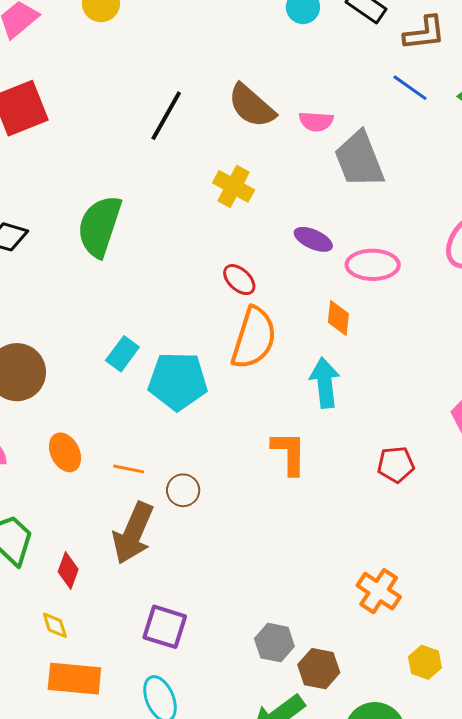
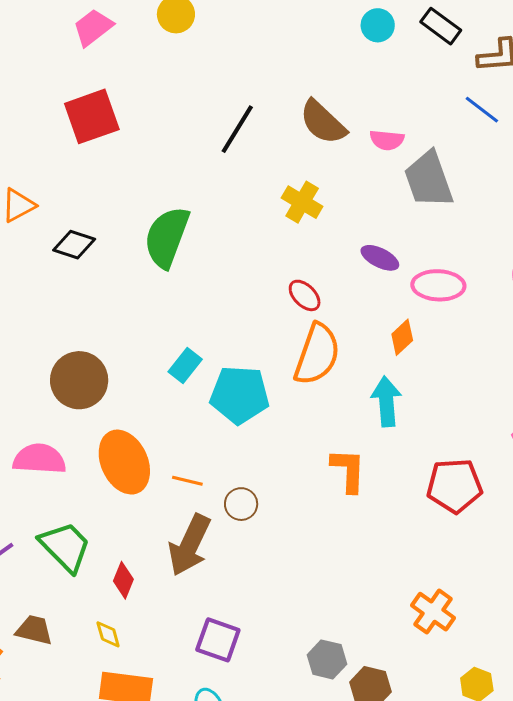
orange diamond: (338, 318) -> (402, 337), turned 39
orange ellipse: (65, 452) -> (124, 462), size x1.6
red pentagon: (396, 464) -> (455, 486), size x1.5

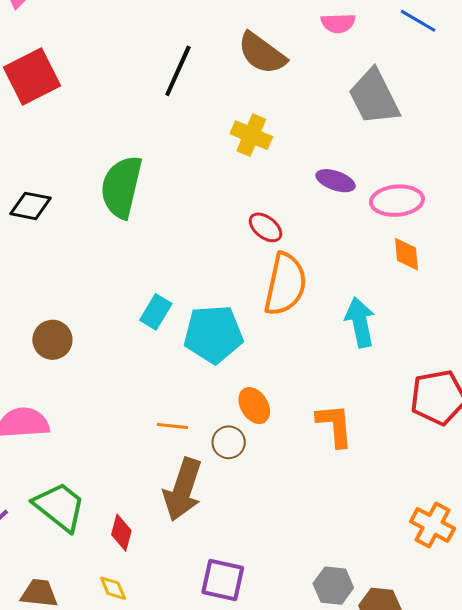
pink semicircle: (387, 140) -> (338, 23), moved
orange diamond: (402, 337) -> (407, 254), moved, turned -45
brown circle: (79, 380) -> (52, 340), size x0.7
orange ellipse: (124, 462) -> (254, 406), moved, size x0.6
orange L-shape: (348, 470) -> (335, 425), moved

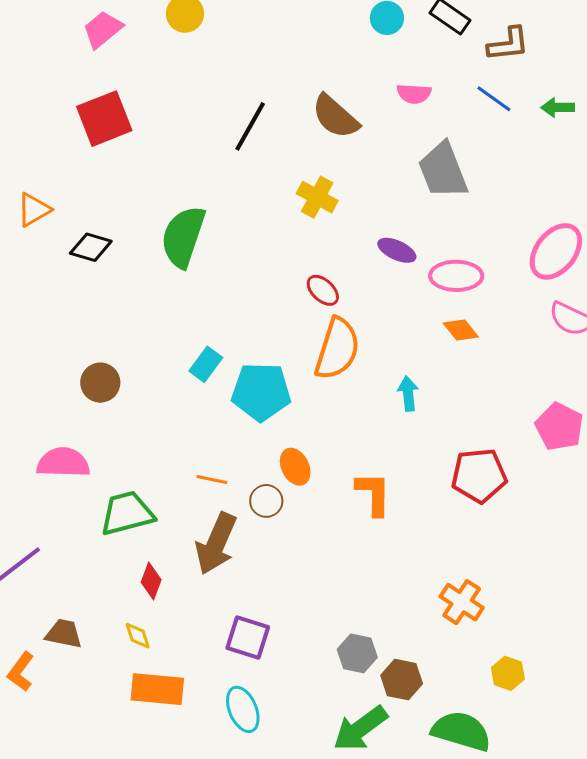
orange diamond: (407, 254) -> (461, 330), turned -39
cyan arrow: (360, 322) -> (408, 394), size x0.7
green trapezoid: (60, 507) -> (127, 513), moved, turned -58

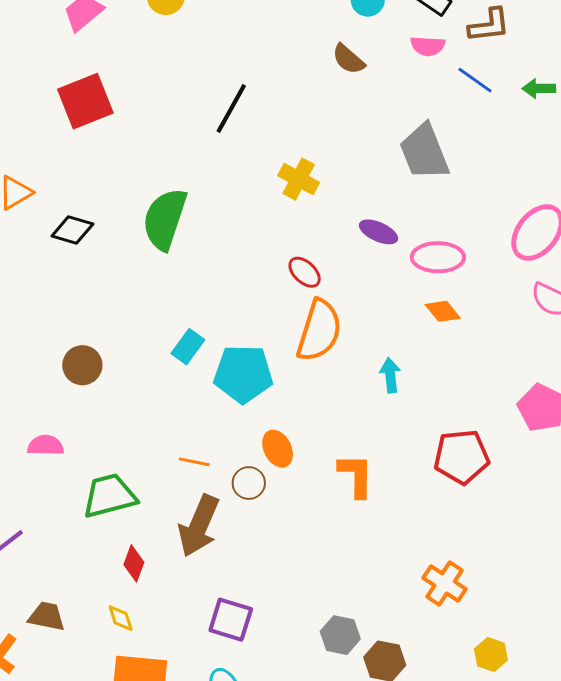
pink semicircle: (414, 94) -> (428, 46), moved
brown semicircle: (335, 117) -> (348, 59), moved, size x0.7
pink semicircle: (63, 463) -> (46, 445), size x0.7

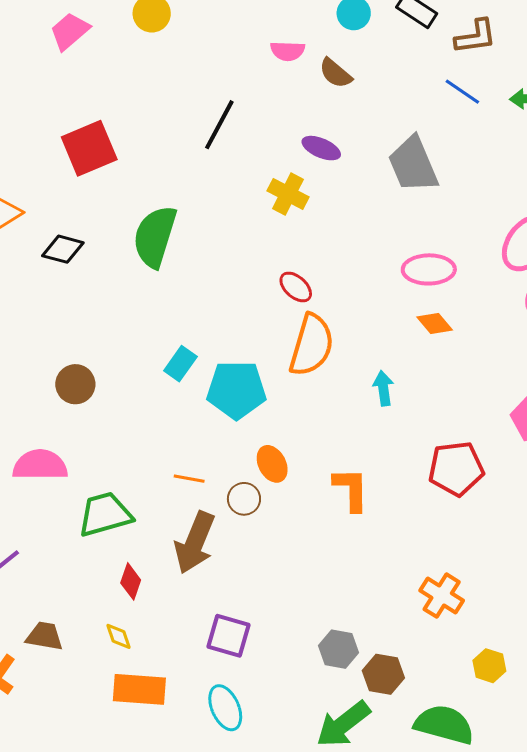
pink semicircle: (428, 46) -> (288, 51), moved
red square: (85, 101) -> (89, 148), moved
purple ellipse: (378, 232) -> (321, 148), moved
pink semicircle: (46, 445) -> (40, 465), size x1.5

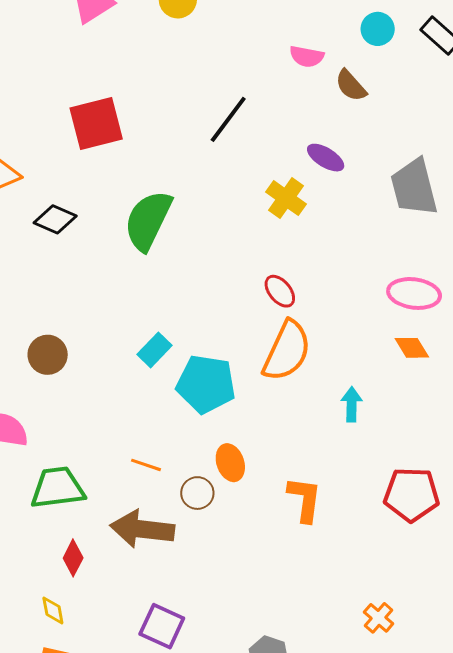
brown arrow: (195, 543) -> (142, 529), turned 66
orange cross: (442, 596) -> (379, 618), size x0.7

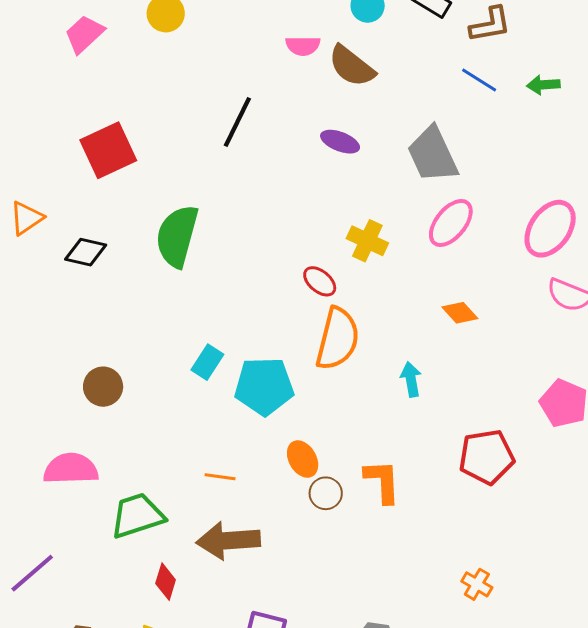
brown semicircle: (351, 86) -> (352, 66), size x1.4
yellow cross: (286, 198) -> (367, 241), moved
pink ellipse: (414, 293) -> (451, 223), moved, turned -48
brown circle: (197, 493) -> (326, 493), moved

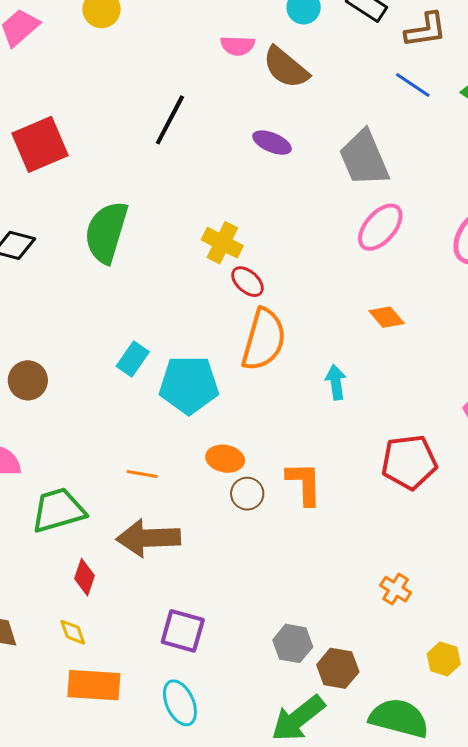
yellow cross: (367, 241) -> (222, 243), moved
orange ellipse: (303, 459) -> (225, 459), turned -51

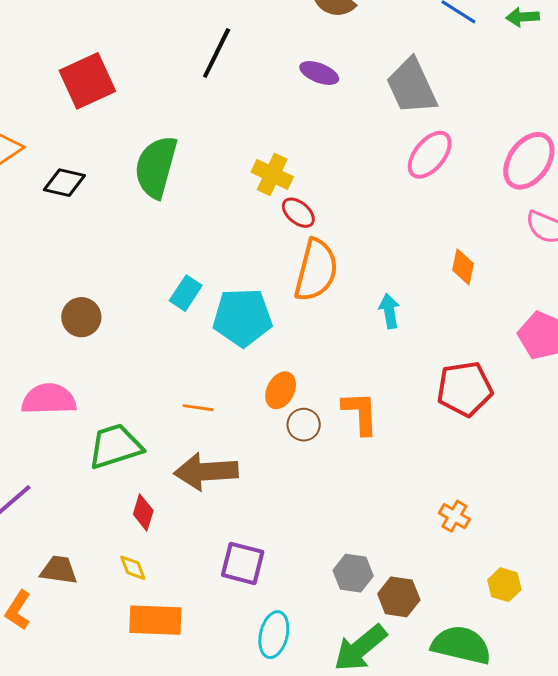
orange diamond: (387, 317) -> (463, 267), moved, turned 54
orange ellipse: (225, 459) -> (281, 390), turned -72
cyan ellipse: (180, 703) -> (274, 635), moved, turned 39

